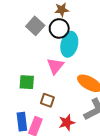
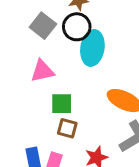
pink triangle: (55, 66) -> (42, 71), moved, turned 42
green square: (27, 82) -> (62, 104), moved

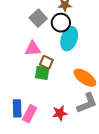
brown square: (67, 128) -> (46, 62), moved

